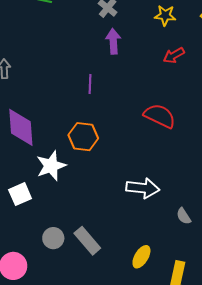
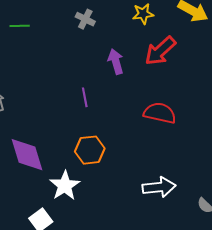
purple arrow: (113, 41) -> (116, 61), moved
red arrow: (174, 55) -> (160, 51), size x1.6

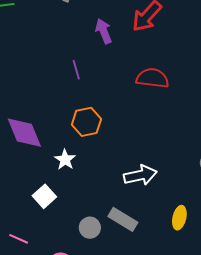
white star: (65, 186) -> (65, 160), size x0.7
white arrow: (159, 187) -> (140, 175), moved

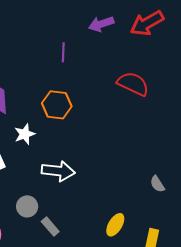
purple arrow: (104, 31) -> (101, 24), turned -105
white arrow: (140, 175) -> (58, 171), moved
gray rectangle: (123, 219) -> (50, 226), moved, size x0.7

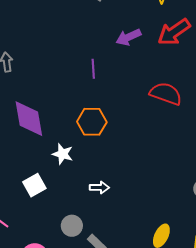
white star: (25, 134) -> (63, 154), turned -30
white arrow: (58, 171) -> (99, 187), size x0.6

